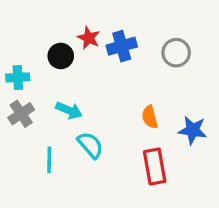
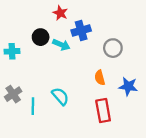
red star: (89, 38) -> (60, 13), moved
gray circle: (176, 53) -> (113, 48), moved
cyan arrow: (69, 110) -> (61, 45), moved
gray cross: (21, 114) -> (13, 94), moved

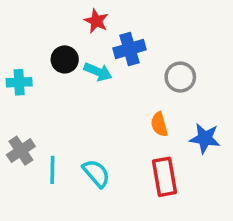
cyan semicircle: (60, 96) -> (96, 173), moved

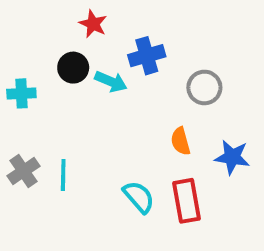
red star: (96, 21) -> (93, 24), moved
cyan line: (52, 170) -> (63, 175), moved
cyan semicircle: (96, 173) -> (139, 197), moved

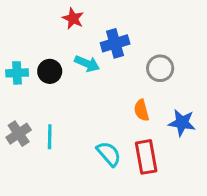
black circle: (73, 68) -> (50, 71), moved

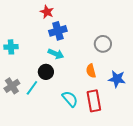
blue cross: (115, 43) -> (58, 31), moved
cyan arrow: (87, 64) -> (56, 54), moved
black circle: (50, 71) -> (46, 72), moved
cyan line: (50, 137) -> (32, 88), turned 35

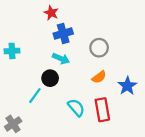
gray circle: (103, 44) -> (99, 48), moved
orange semicircle: (91, 71) -> (99, 77), turned -112
blue star: (117, 79) -> (127, 86), turned 30
gray cross: (12, 86) -> (13, 124), moved

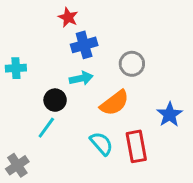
cyan arrow: (61, 59) -> (81, 78), turned -35
orange semicircle: (99, 77) -> (114, 103), moved, size x1.5
black circle: (50, 78) -> (55, 100), moved

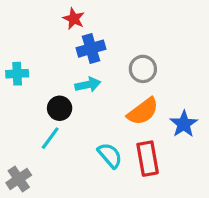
orange semicircle: (114, 103) -> (143, 111), moved

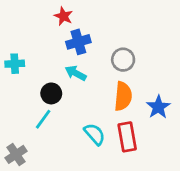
cyan arrow: (88, 85) -> (76, 73), turned -140
orange semicircle: (143, 111) -> (123, 96), turned -48

